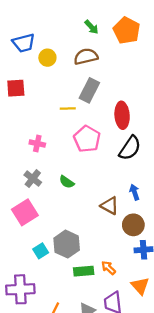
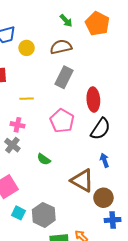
yellow line: (68, 108) -> (27, 99), moved
gray cross: (33, 179) -> (12, 145), moved
blue arrow: (134, 192) -> (104, 160), moved
brown triangle: (110, 206) -> (82, 181), size x1.4
cyan square: (41, 251) -> (18, 213), moved, turned -32

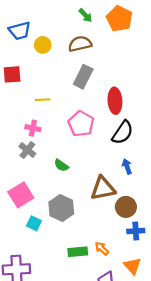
brown triangle: (82, 181) -> (103, 188), turned -40
gray hexagon: (44, 215) -> (61, 208), moved

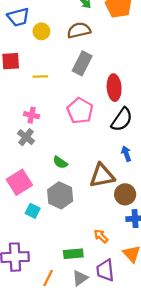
yellow line: (43, 100) -> (40, 77), moved
green semicircle: (61, 165) -> (60, 162), moved
green rectangle: (78, 252) -> (73, 254), moved

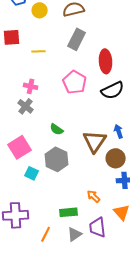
black semicircle: (122, 119) -> (113, 90), turned 30
blue arrow: (126, 154) -> (119, 131), moved
brown triangle: (102, 176) -> (95, 141), turned -45

